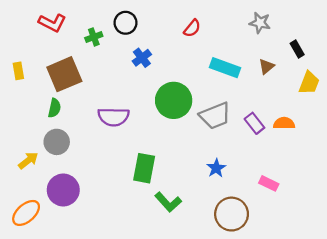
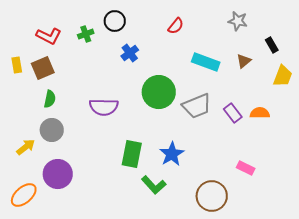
red L-shape: (52, 23) -> (49, 36), moved
brown square: (64, 74) -> (43, 68), moved, size x0.7
blue star: (216, 168) -> (172, 154), moved, size x1.4

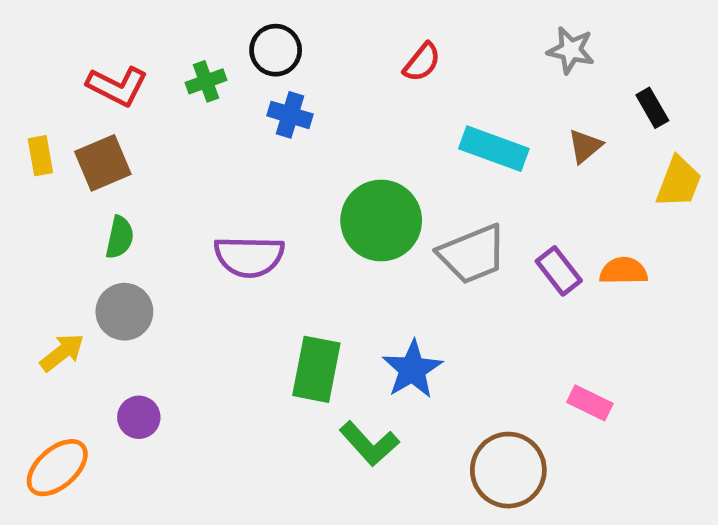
blue cross: (130, 53) -> (290, 115), moved, turned -36
purple circle: (58, 174) -> (139, 417), size x0.6

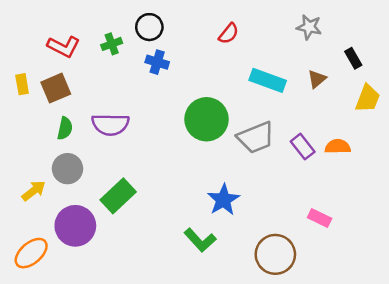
purple semicircle: (249, 257) -> (110, 124), moved
green rectangle: (316, 369) -> (118, 196), moved, turned 36
purple circle: (139, 417) -> (75, 226), size x1.8

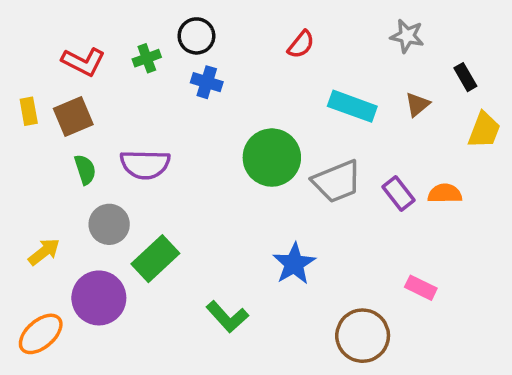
green semicircle: (65, 128) -> (85, 170), turned -30
gray circle: (68, 169) -> (109, 224), moved
green L-shape: (200, 240) -> (227, 317), moved

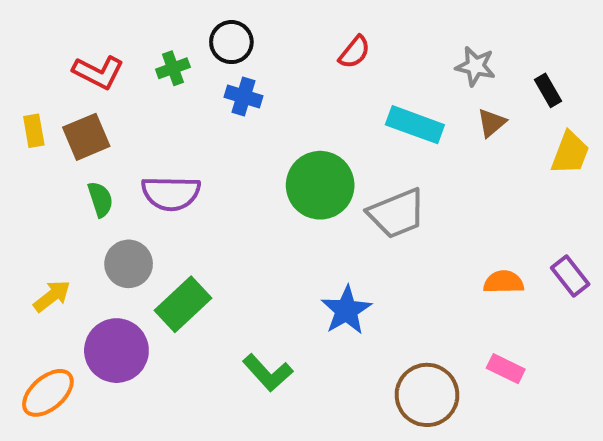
gray star: (407, 36) -> (475, 66), moved
purple rectangle: (399, 193) -> (570, 276), moved
orange semicircle: (445, 193) -> (504, 282), moved
pink rectangle: (421, 288) -> (506, 369), moved

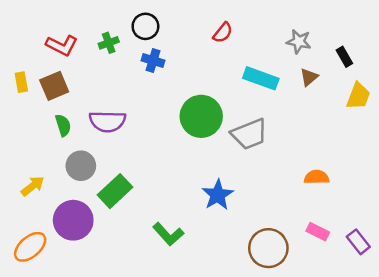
purple rectangle: (570, 276) -> (358, 242), moved

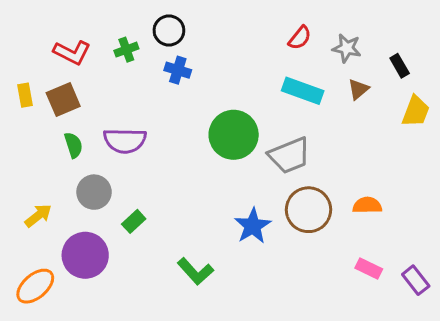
red semicircle: (223, 33) -> (300, 38), moved
green rectangle: (115, 191) -> (134, 221), size x0.6
brown circle: (268, 248) -> (308, 210), moved

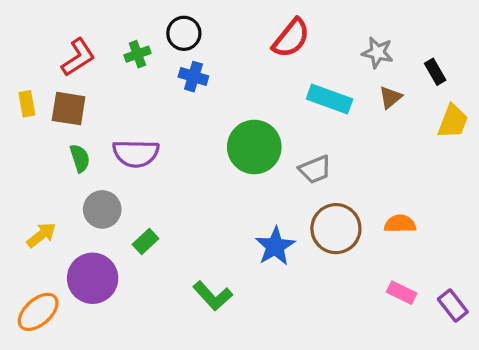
red semicircle: (300, 38) -> (291, 38), moved, size x1.5
red L-shape: (72, 53) -> (78, 57), turned -60
brown square: (63, 100) -> (69, 109), turned 32
gray trapezoid: (289, 155) -> (315, 169), size x0.7

